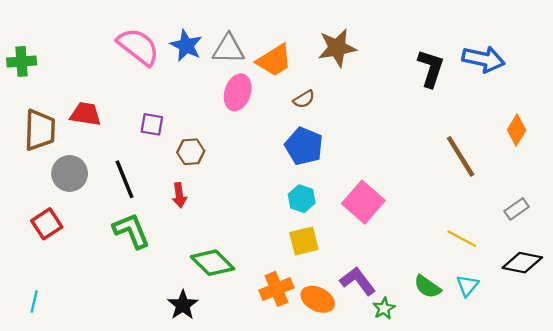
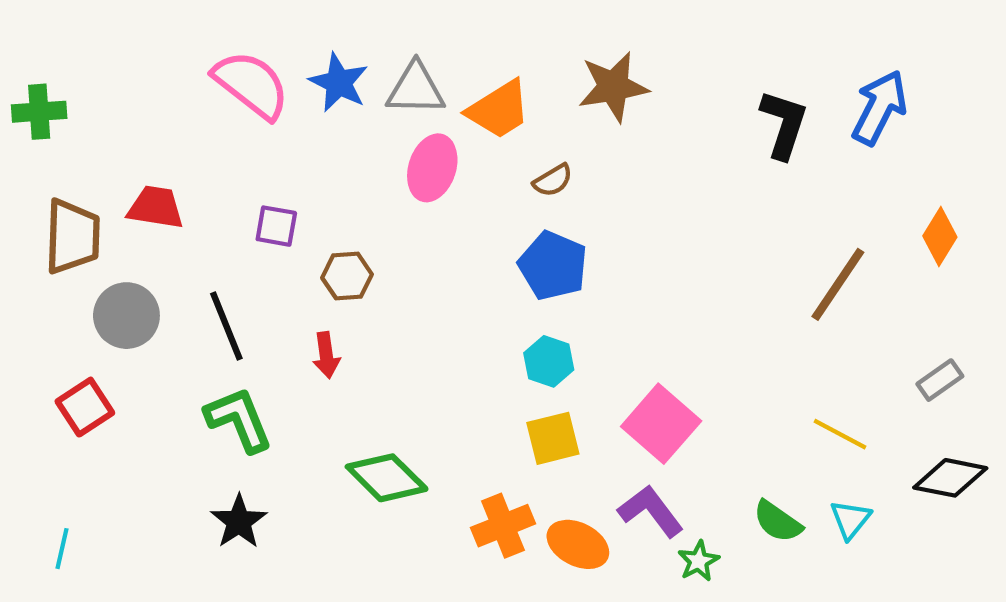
blue arrow: (483, 59) -> (880, 108), turned -75
brown line: (461, 156) -> (838, 284), turned 66
pink square: (363, 202) -> (661, 424), moved
black star: (183, 305) -> (239, 522), moved

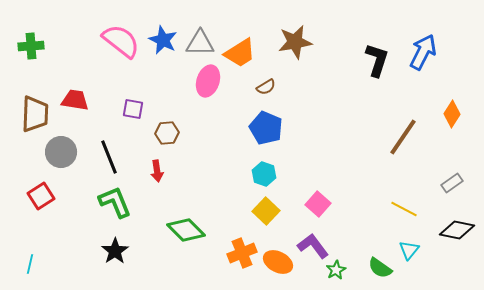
green cross: (39, 112) -> (31, 46), moved
pink square: (661, 424) -> (318, 204), size x0.7
yellow square: (553, 438) -> (266, 211), turned -32
green semicircle: (778, 522) -> (380, 268), moved

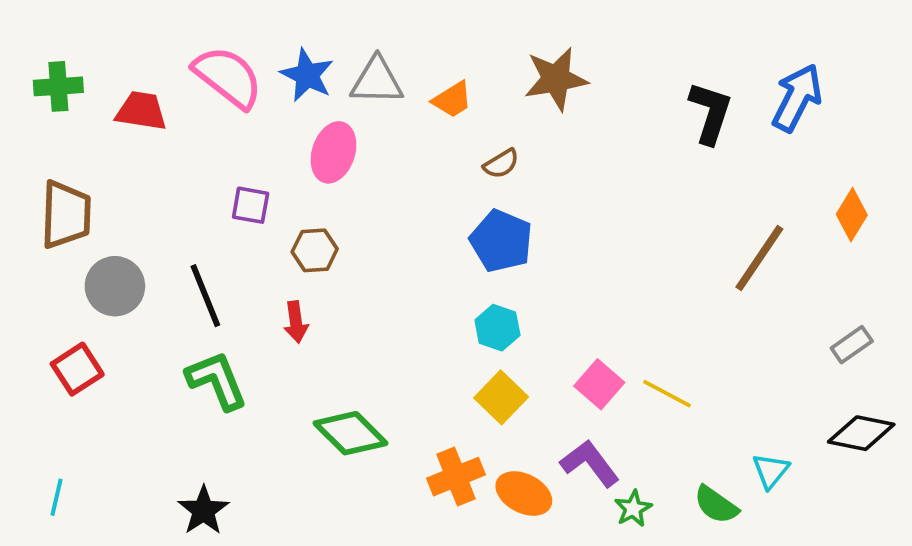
orange trapezoid: (240, 53) -> (452, 100), size x0.7
pink ellipse: (208, 81) -> (334, 152), moved
red trapezoid: (75, 100) -> (141, 111), moved
yellow line: (404, 209) -> (667, 394), moved
black star: (115, 251) -> (203, 510), moved

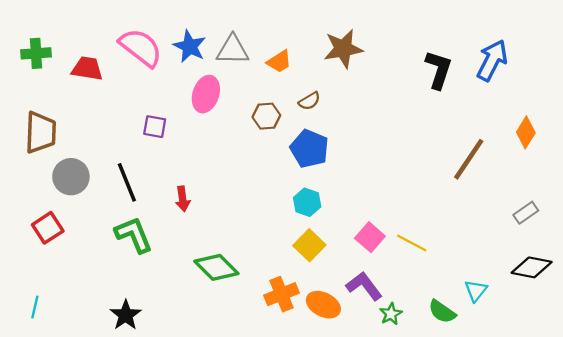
brown hexagon: (315, 250) -> (266, 116), moved

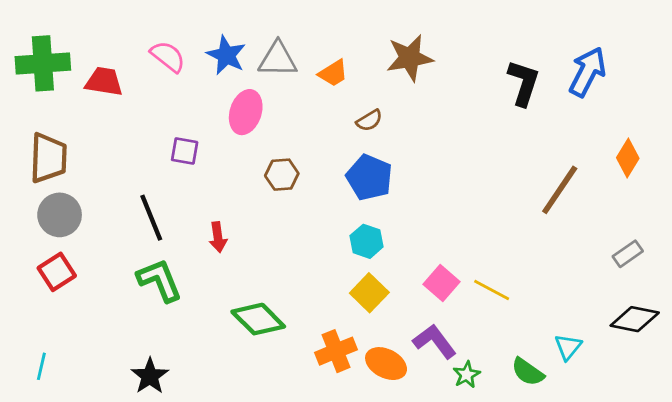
pink semicircle: (141, 48) -> (168, 57), size x0.7
green cross: (36, 53) -> (43, 63), size x1.5
brown hexagon: (266, 116) -> (282, 175), moved
gray circle: (71, 177) -> (60, 215), moved

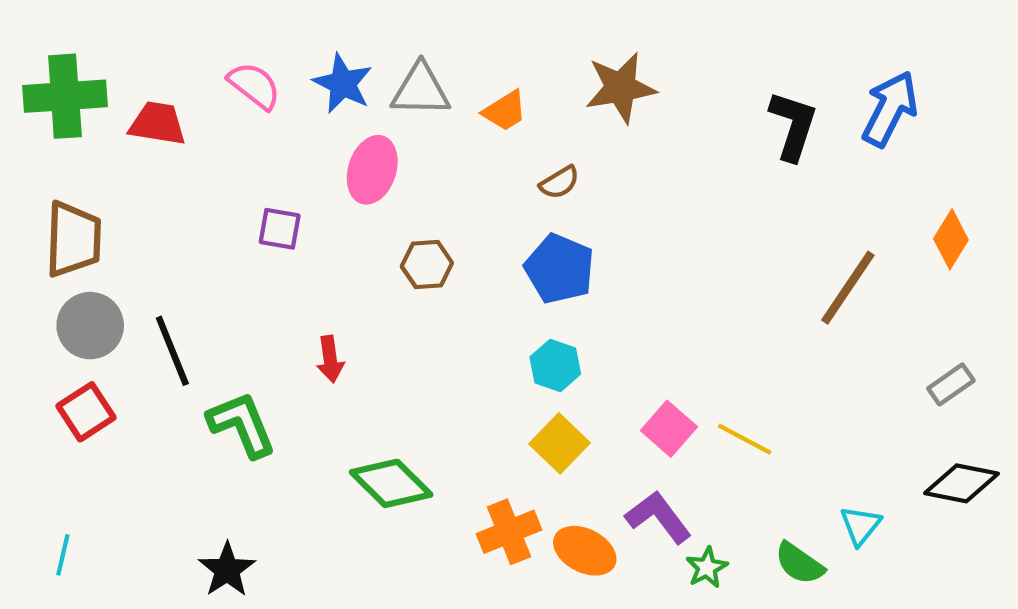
black line: (151, 218) -> (172, 351), moved

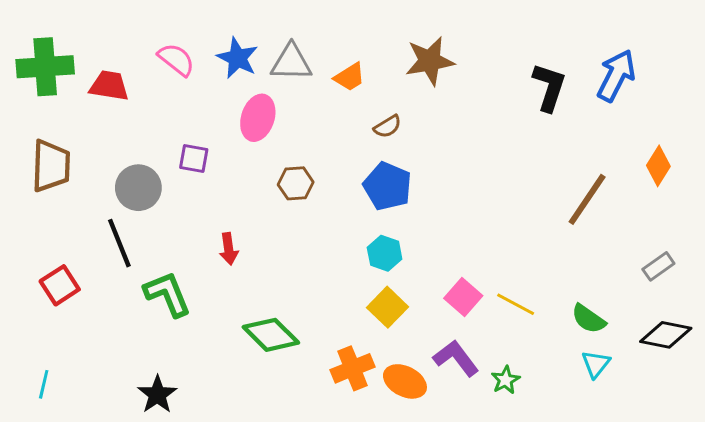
gray circle: (90, 326) -> (138, 188), moved
green semicircle: (799, 563) -> (589, 319), moved
green star: (707, 568) -> (505, 380), moved

